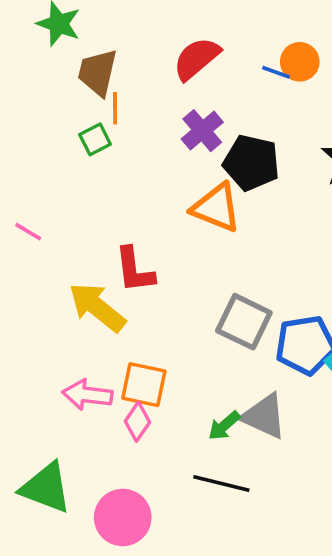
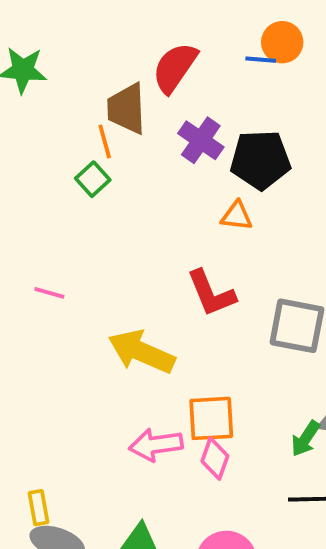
brown trapezoid: (98, 72) -> (127, 109), moved
orange triangle: (216, 208) -> (237, 216), size x0.6
red L-shape: (134, 270) -> (211, 293), moved

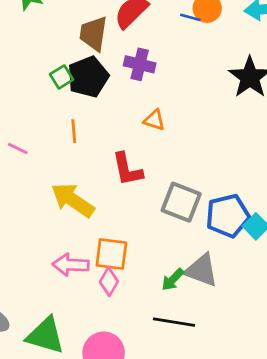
purple cross: (201, 140) -> (140, 64), turned -32
orange line: (105, 141) -> (74, 131), moved
black pentagon: (260, 160) -> (88, 77), moved, turned -30

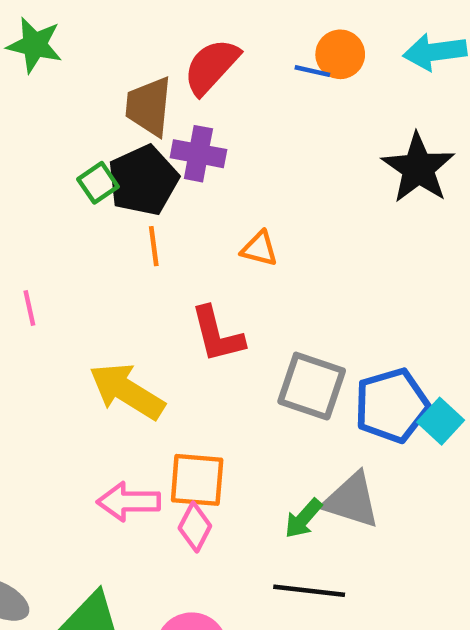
purple cross: (140, 64) -> (198, 154), moved
orange line: (74, 131) -> (154, 246), moved
pink line: (18, 149) -> (29, 308), turned 54

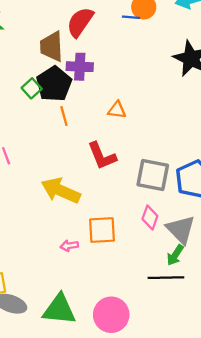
gray triangle: (351, 500) -> (181, 229), turned 36
pink arrow: (129, 502) -> (69, 246), size x0.6
green arrow: (303, 518) -> (175, 255), moved
pink diamond: (195, 527) -> (150, 218), moved

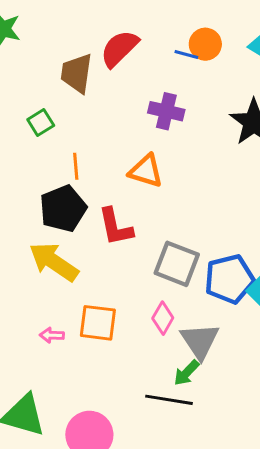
purple cross: (80, 67) -> (166, 111), moved
black pentagon: (54, 84) -> (63, 209), moved
orange triangle: (117, 110) -> (146, 171), size x1.4

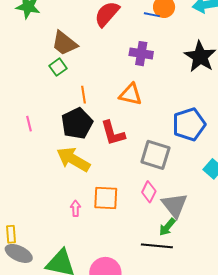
brown trapezoid: (77, 73) -> (64, 43), moved, turned -56
blue pentagon: (229, 279) -> (189, 124), moved
pink arrow: (52, 335) -> (75, 208), turned 91

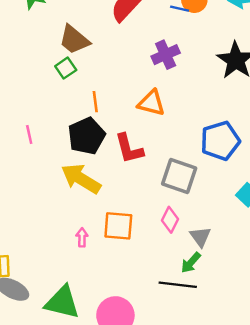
purple cross: (141, 54) -> (166, 55), turned -35
gray triangle: (175, 205) -> (200, 237), size x0.7

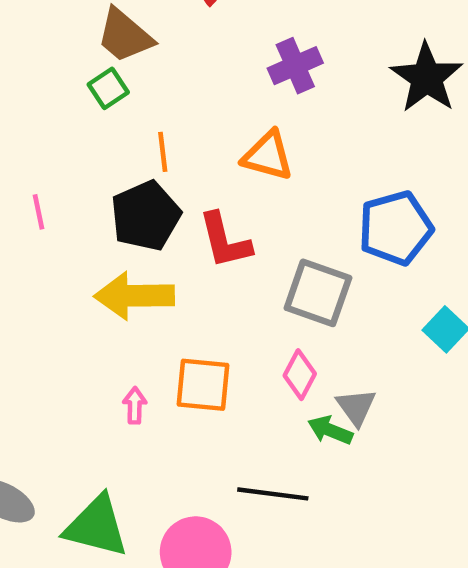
yellow arrow: (81, 179) -> (134, 296), turned -33
green arrow: (191, 263) -> (330, 430), moved, turned 70
black line: (178, 285) -> (273, 494), moved

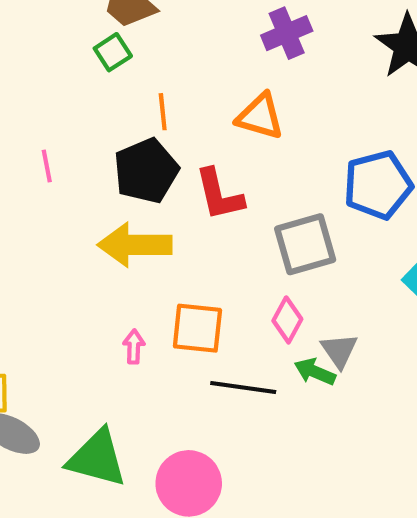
gray square: (318, 293) -> (305, 244), turned -36
black line: (273, 494) -> (243, 387), moved

